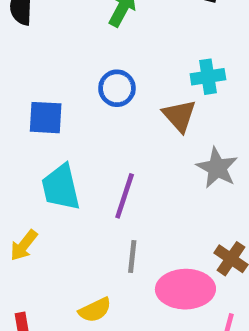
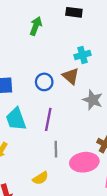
blue circle: (117, 88) -> (44, 82), moved

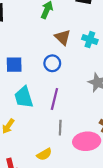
cyan cross: (83, 55) -> (90, 40), turned 32
brown triangle: (71, 76) -> (63, 37), moved

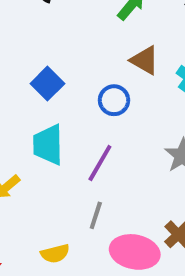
brown triangle: (63, 37) -> (145, 60), turned -30
blue square: (14, 65) -> (47, 84), turned 30

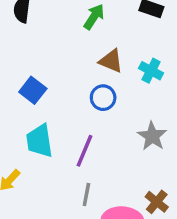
blue circle: (114, 100) -> (103, 98), moved

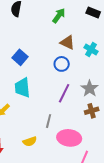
purple line: (85, 151) -> (64, 93), moved
brown cross: (157, 202) -> (92, 111), moved, turned 32

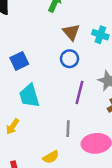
brown triangle: (67, 42) -> (71, 32), turned 35
blue square: (20, 57) -> (19, 61), turned 35

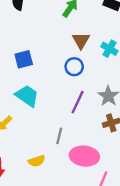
cyan trapezoid: (29, 96) -> (27, 96), turned 130

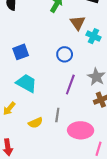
brown triangle: (81, 41) -> (78, 23), moved
yellow semicircle: (37, 161) -> (35, 123), moved

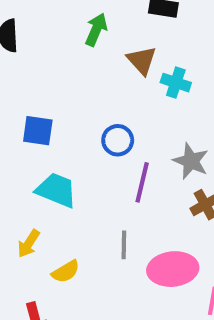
blue square: (21, 52) -> (38, 131), turned 35
blue circle: (65, 54) -> (118, 140), moved
yellow semicircle: (35, 123) -> (66, 272), moved

